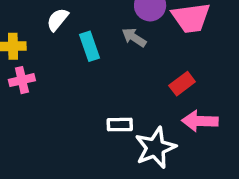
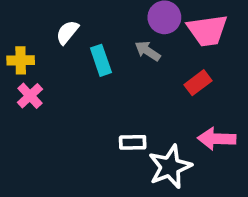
pink cross: (22, 80) -> (30, 96), turned -30
red rectangle: (182, 84) -> (198, 83), moved

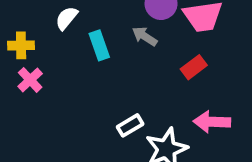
white rectangle: (133, 142) -> (130, 125), turned -30

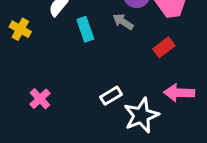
yellow cross: (21, 45) -> (20, 29), turned 30
pink cross: (30, 80) -> (40, 99), moved

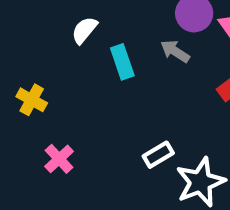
yellow cross: (20, 29) -> (32, 100), moved

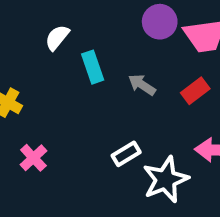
gray arrow: (175, 51) -> (142, 85), moved

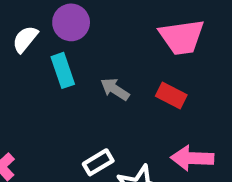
purple circle: (160, 22) -> (71, 22), moved
red rectangle: (195, 91) -> (171, 96), turned 64

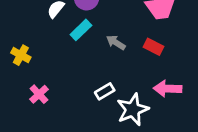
cyan rectangle: (63, 70) -> (81, 30), turned 65

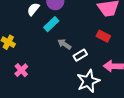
gray arrow: (116, 42) -> (64, 44), moved
white rectangle: (105, 91) -> (80, 55), moved

